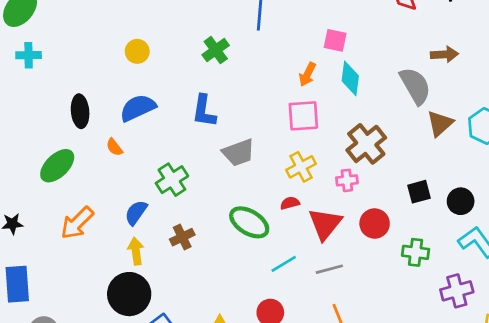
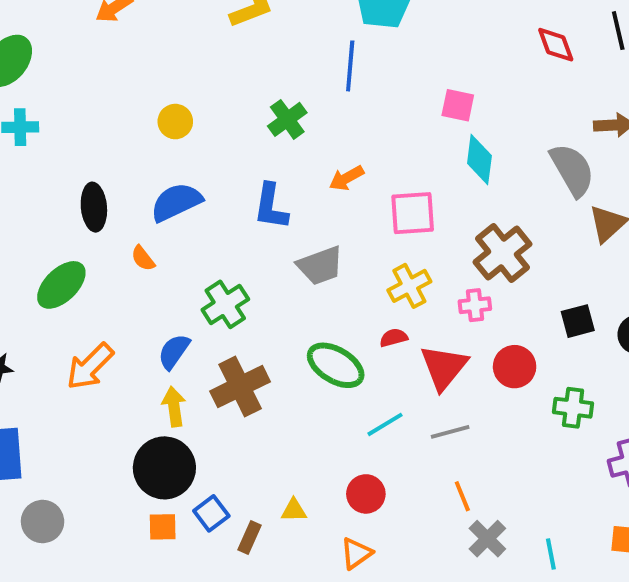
orange arrow: (307, 74) -> (346, 178), moved, turned 35
brown cross: (182, 237) -> (240, 386), size x1.6

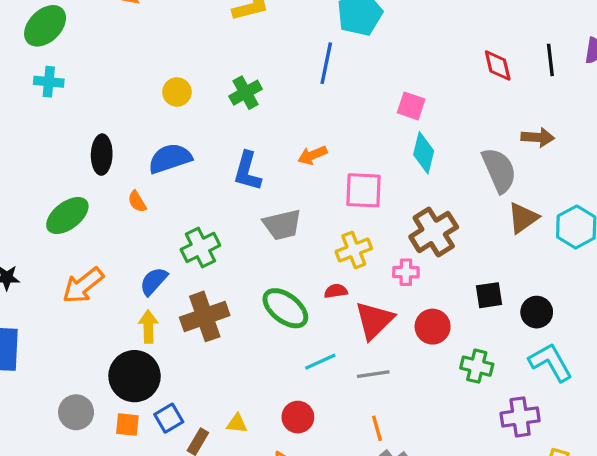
green cross: (287, 119) -> (246, 93), moved
gray circle: (43, 522) -> (76, 412), moved

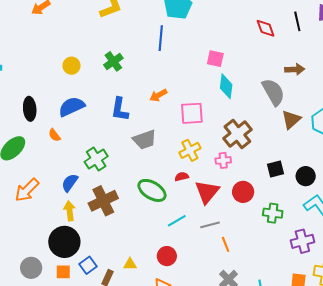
orange line: (377, 428) -> (226, 244), moved

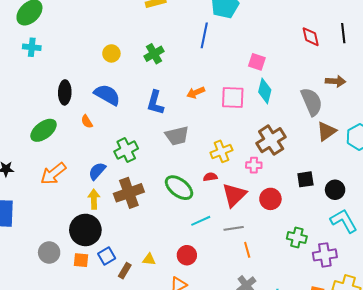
blue semicircle: (72, 107) -> (107, 95), turned 48
pink square: (192, 113) -> (233, 98), moved
green cross: (273, 213) -> (297, 237), moved

